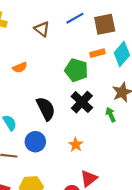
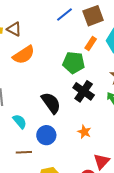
brown triangle: (42, 29) -> (14, 29), moved
orange rectangle: (97, 53) -> (91, 43), turned -32
orange semicircle: (20, 67) -> (24, 55), moved, size x1.6

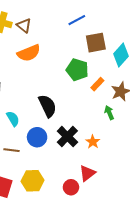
brown square: (93, 16) -> (96, 43), moved
orange rectangle: (91, 43) -> (97, 84), moved
black cross: (84, 91) -> (67, 137), moved
orange star: (84, 132) -> (93, 142), moved

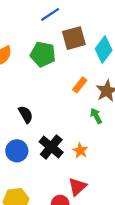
green pentagon: (77, 70) -> (43, 54), moved
black semicircle: (47, 106) -> (26, 114), size x0.7

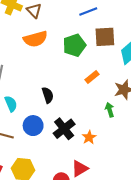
green pentagon: (43, 54) -> (74, 45), turned 30
orange rectangle: (80, 85) -> (92, 77), moved

